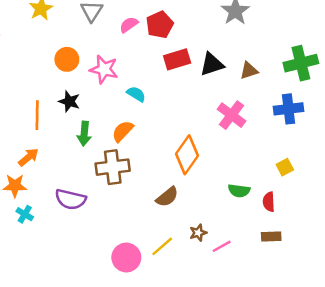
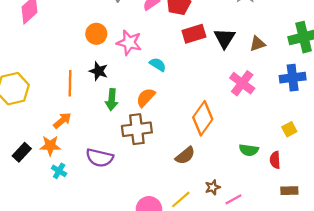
black triangle: (212, 64) -> (225, 38), turned -40
brown rectangle: (271, 236) -> (289, 191), moved

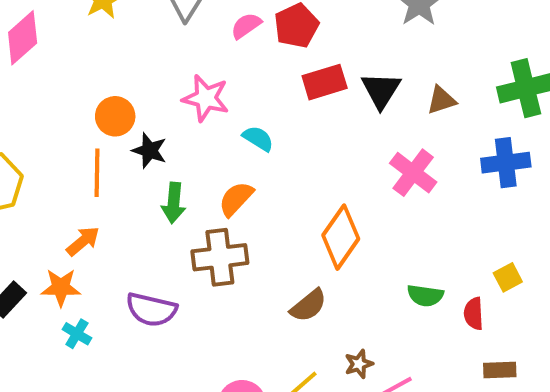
orange circle: (96, 34) -> (115, 116), moved
yellow square: (289, 129) -> (508, 277), moved

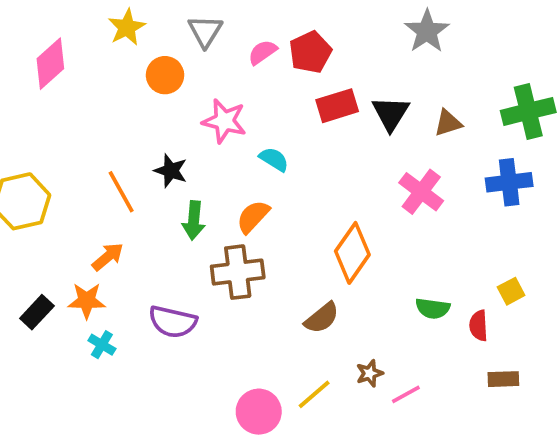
orange circle: (115, 116) -> (165, 75), moved
orange line: (97, 173) -> (121, 192), turned -30

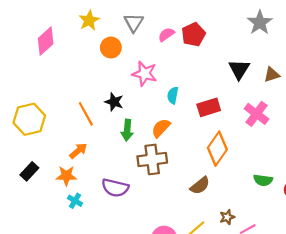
red rectangle: (337, 106) -> (209, 107), moved
cyan semicircle: (274, 159) -> (173, 95), turned -112
black rectangle: (37, 312) -> (29, 171), moved

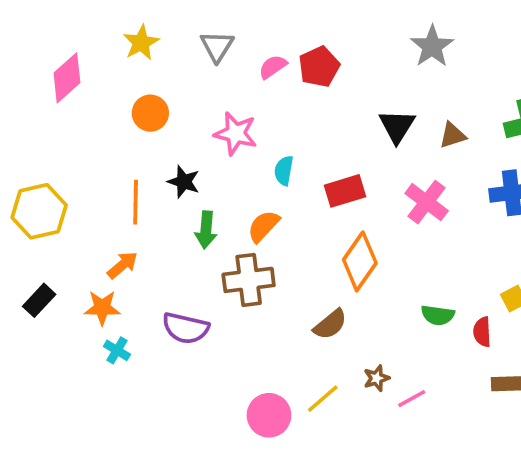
orange circle: (111, 48) -> (150, 113), moved
orange line: (86, 114) -> (136, 202), turned 30

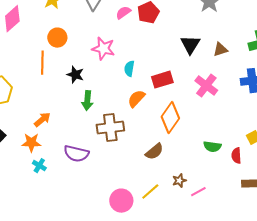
orange line: (136, 202) -> (42, 63), moved
orange semicircle: (263, 226) -> (136, 99), moved

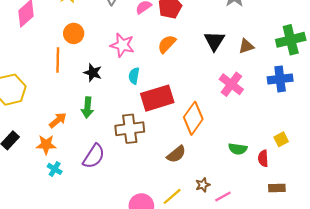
cyan semicircle: (129, 69) -> (134, 76), moved
red rectangle: (162, 80) -> (157, 98), moved, size x1.4
orange semicircle: (136, 99) -> (167, 44), moved
green arrow: (87, 101) -> (87, 108), moved
purple semicircle: (76, 154) -> (94, 156), turned -70

